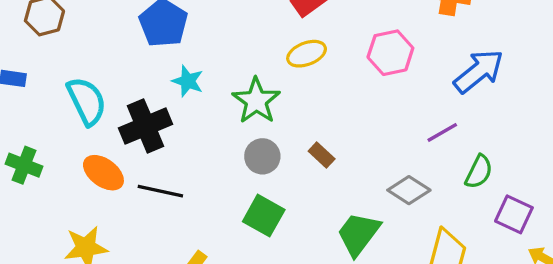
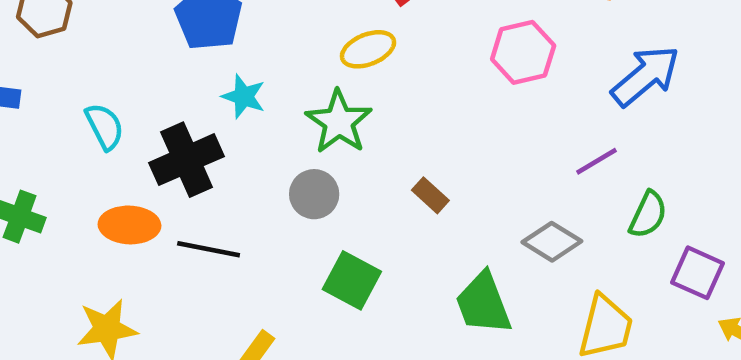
yellow ellipse: (307, 54) -> (368, 49), moved
cyan semicircle: (87, 101) -> (105, 126), size x0.7
gray circle: (262, 156) -> (314, 194), moved
orange ellipse: (103, 173) -> (129, 225), turned -33
green trapezoid: (358, 234) -> (483, 303), turned -57

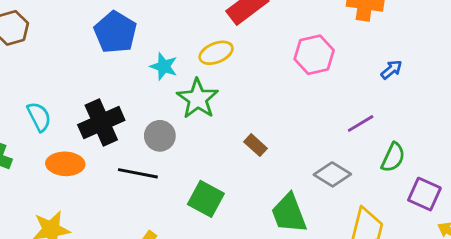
blue arrow: (645, 76) -> (391, 70), size x0.5
cyan star: (244, 96) -> (164, 66), moved
cyan semicircle: (105, 126) -> (39, 117), moved
gray circle: (314, 194) -> (160, 136), moved
black line: (209, 249) -> (138, 173), moved

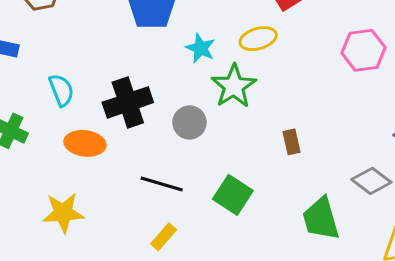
brown rectangle: (255, 145) -> (292, 142), turned 30
black line: (138, 173) -> (162, 184), moved

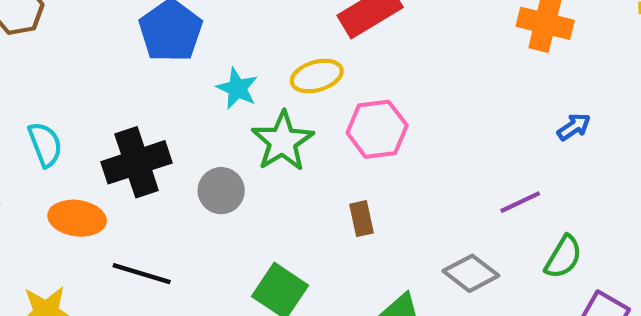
pink hexagon: (363, 50) -> (377, 129), moved
black line: (162, 184) -> (142, 274), moved

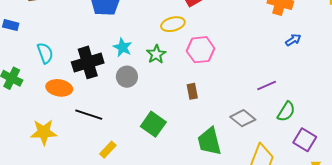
cyan star: (237, 88) -> (123, 47), moved
blue arrow: (574, 127) -> (293, 40), moved
green star: (283, 141) -> (156, 54), size x0.7

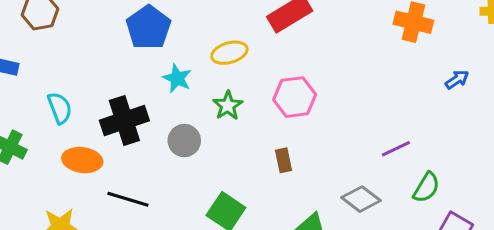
yellow ellipse: (173, 24) -> (229, 53), moved
blue arrow: (293, 40) -> (457, 80), moved
cyan star: (123, 47) -> (177, 78), moved

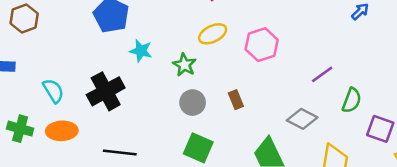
yellow ellipse: (229, 53) -> (213, 34), moved
pink hexagon: (295, 97) -> (262, 45), moved
gray circle: (184, 141) -> (193, 103), moved
orange ellipse: (82, 160) -> (62, 131), moved

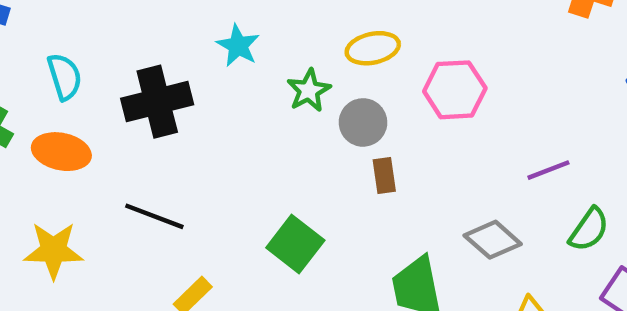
gray circle: (193, 103) -> (363, 122), moved

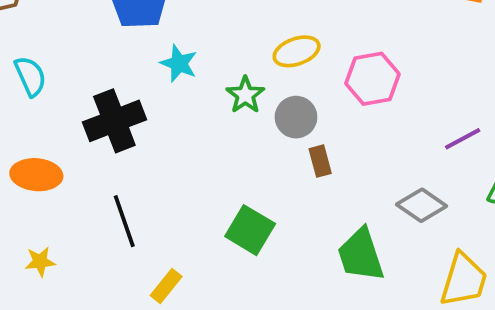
cyan semicircle: (65, 77) -> (30, 76), moved
black line: (154, 216) -> (124, 221), turned 57
yellow star: (54, 250) -> (40, 262), size x0.6

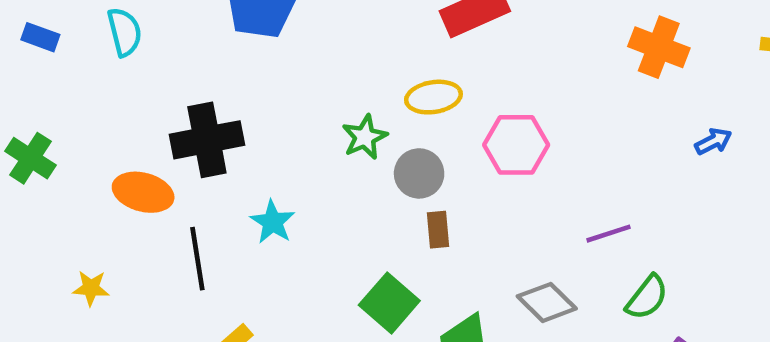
cyan star: (179, 63) -> (273, 222), moved
cyan semicircle: (30, 76) -> (125, 32), moved
orange ellipse: (36, 175) -> (143, 192), moved
green square: (250, 230) -> (389, 303), moved

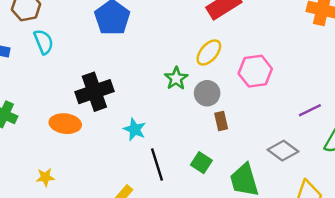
yellow ellipse: (433, 97) -> (209, 52), turned -32
black line: (197, 259) -> (157, 164), moved
green square: (389, 303) -> (201, 163), size x0.7

